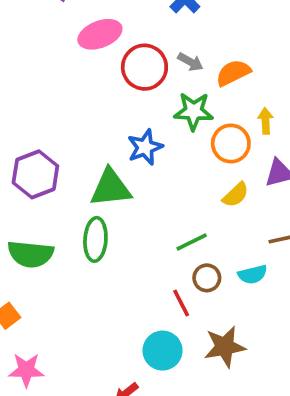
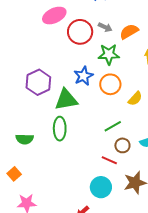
orange circle: (231, 143) -> (110, 84), moved
purple hexagon: (35, 174) -> (38, 82), moved
green semicircle: (31, 254) -> (25, 139), size x0.7
red line: (181, 303) -> (109, 160), turned -35

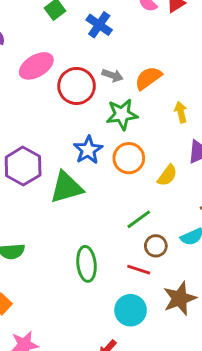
green ellipse: (60, 129) -> (86, 264), moved

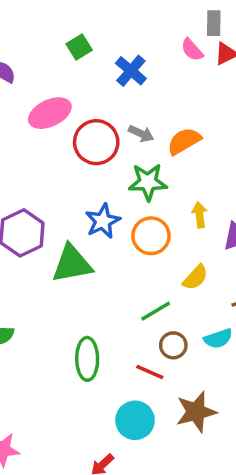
yellow arrow: (181, 112) -> (200, 215), moved
yellow semicircle: (167, 175) -> (195, 277), moved

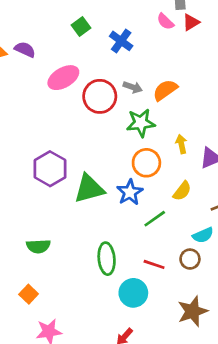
blue star: (103, 221) -> (130, 192), moved
brown circle: (173, 345) -> (190, 259), moved
brown star: (196, 412) -> (193, 311), moved
cyan circle: (135, 420) -> (133, 293), moved

